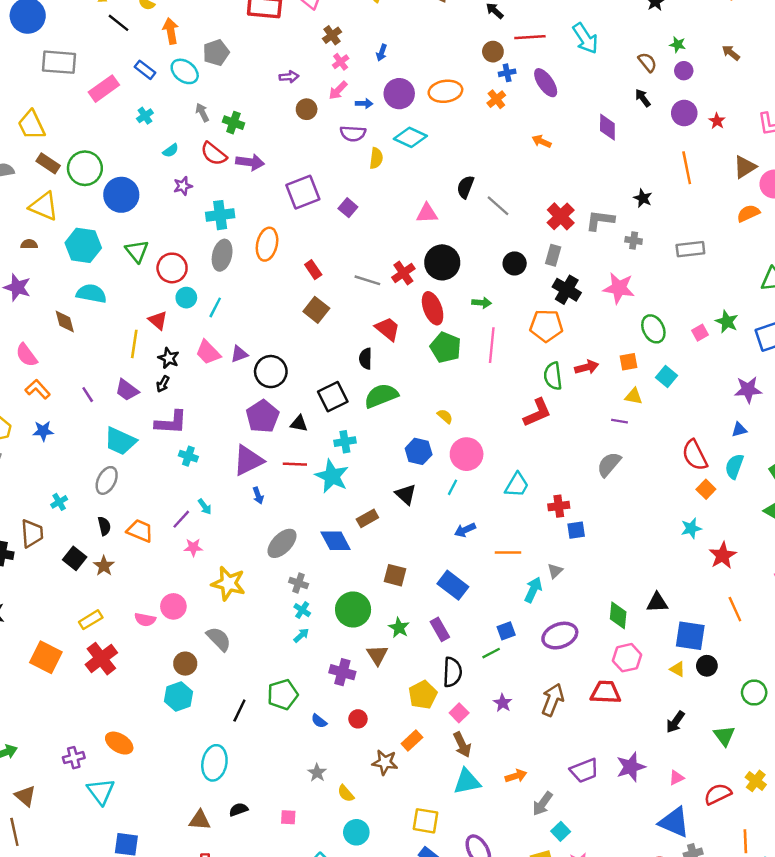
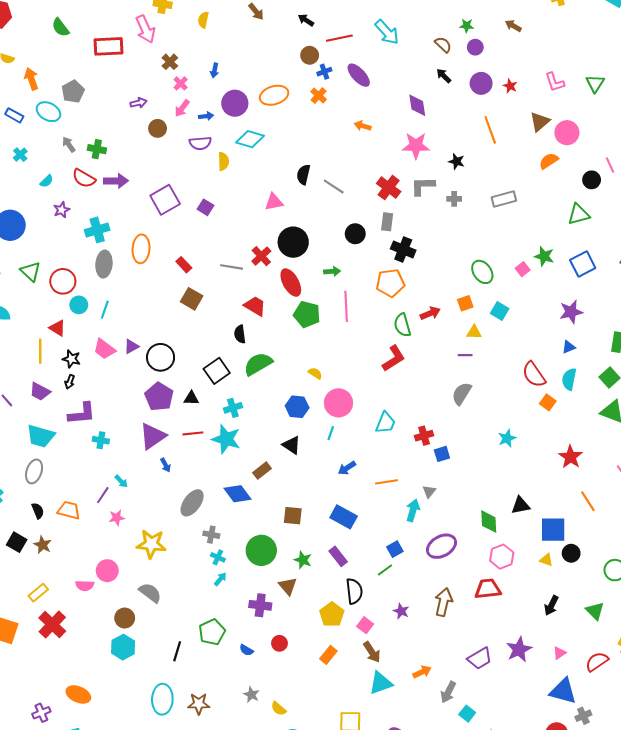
pink star: (619, 288) -> (416, 146), moved
cyan star: (691, 528) -> (507, 438), moved
brown star: (385, 762) -> (199, 704), moved

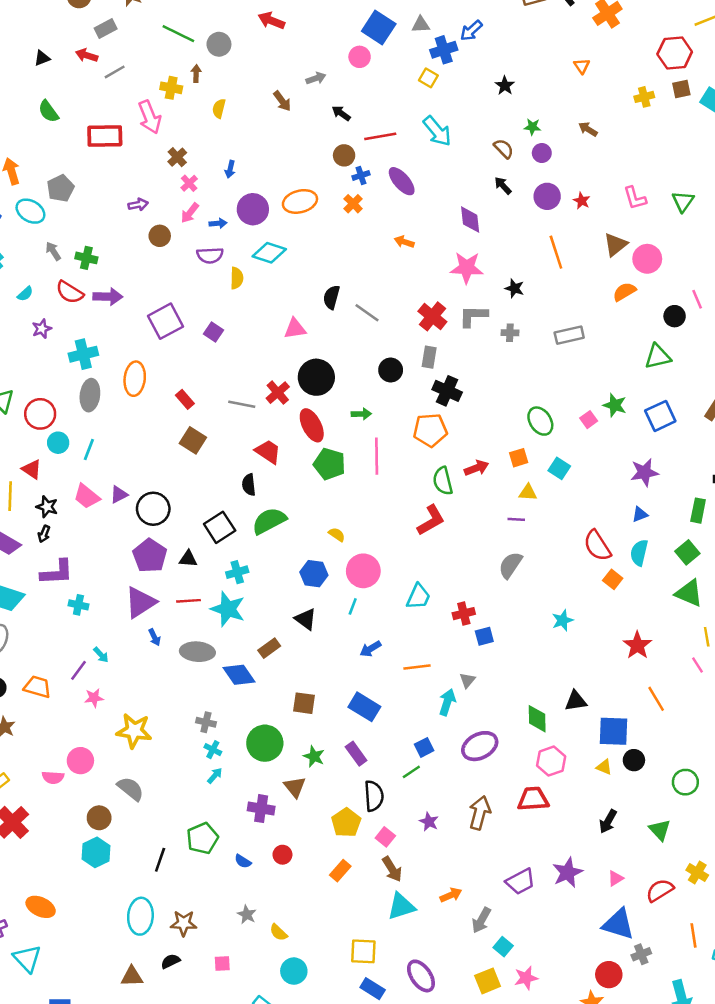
gray ellipse: (192, 503) -> (197, 652), moved, turned 56

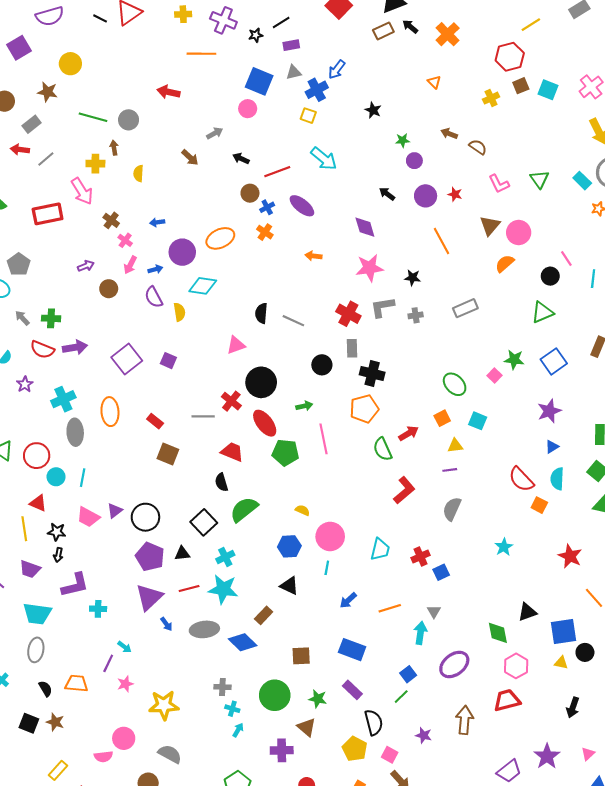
brown semicircle: (504, 149) -> (478, 147), moved
blue arrow: (230, 169) -> (157, 222), turned 80
purple semicircle: (210, 255) -> (154, 297), turned 75
red L-shape: (431, 520) -> (404, 490), moved

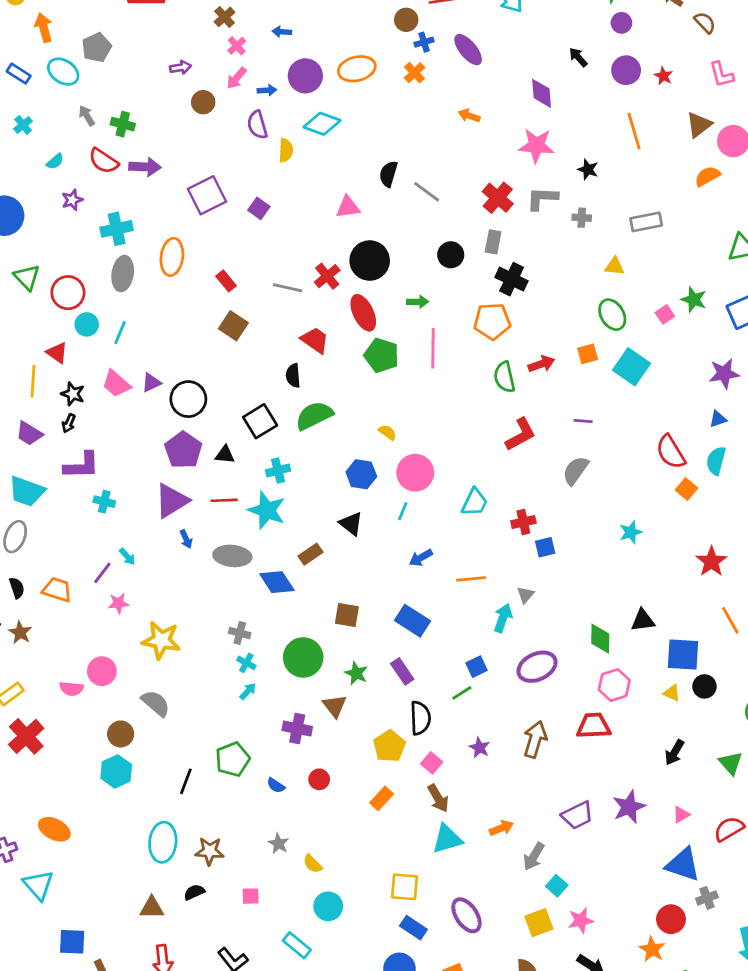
cyan square: (478, 421) -> (631, 367), size x1.5
yellow triangle: (455, 446) -> (614, 266), moved

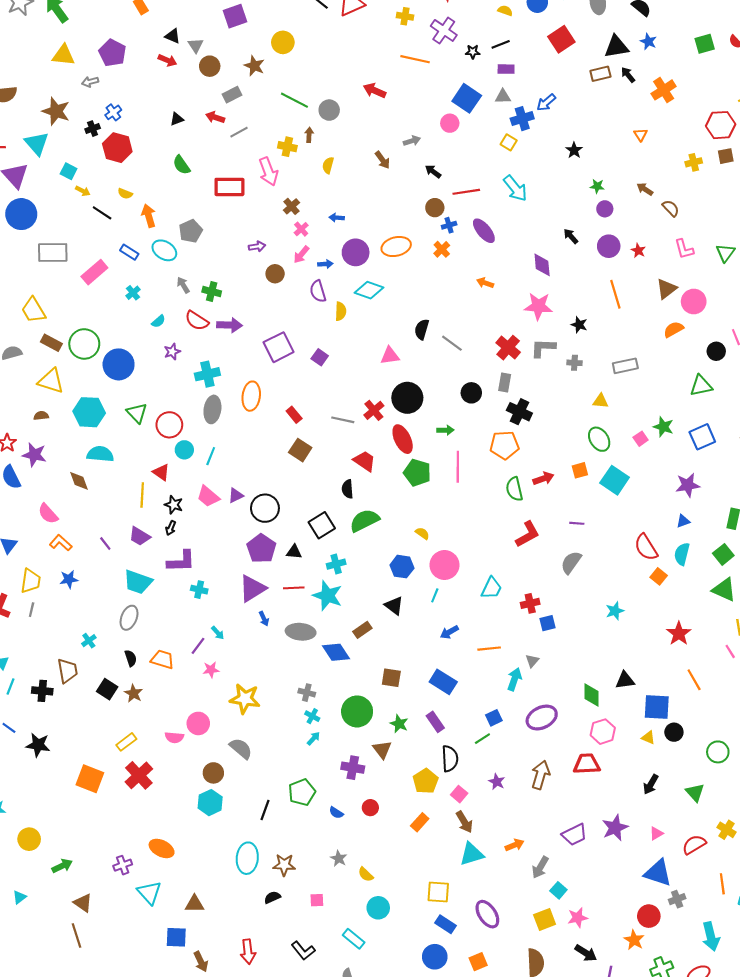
brown triangle: (152, 908) -> (195, 904), moved

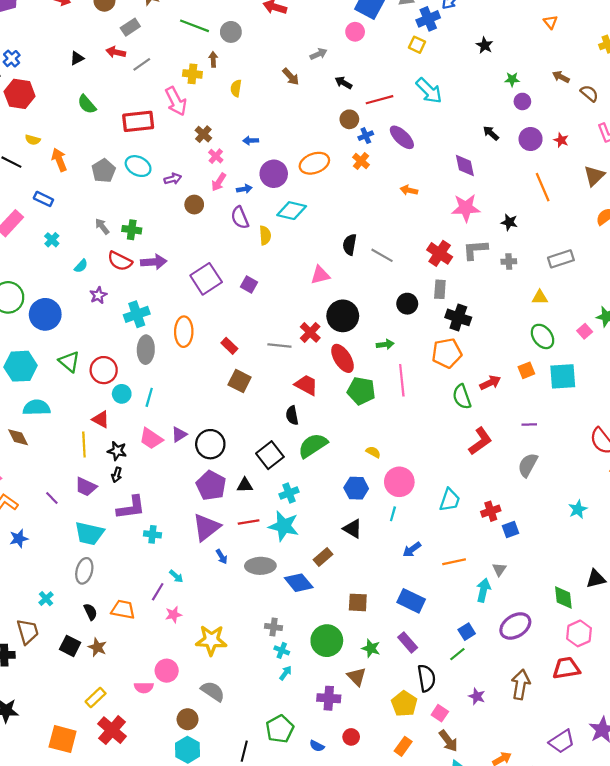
cyan ellipse: (164, 250) -> (138, 166), moved
cyan square: (615, 480) -> (563, 376), turned -32

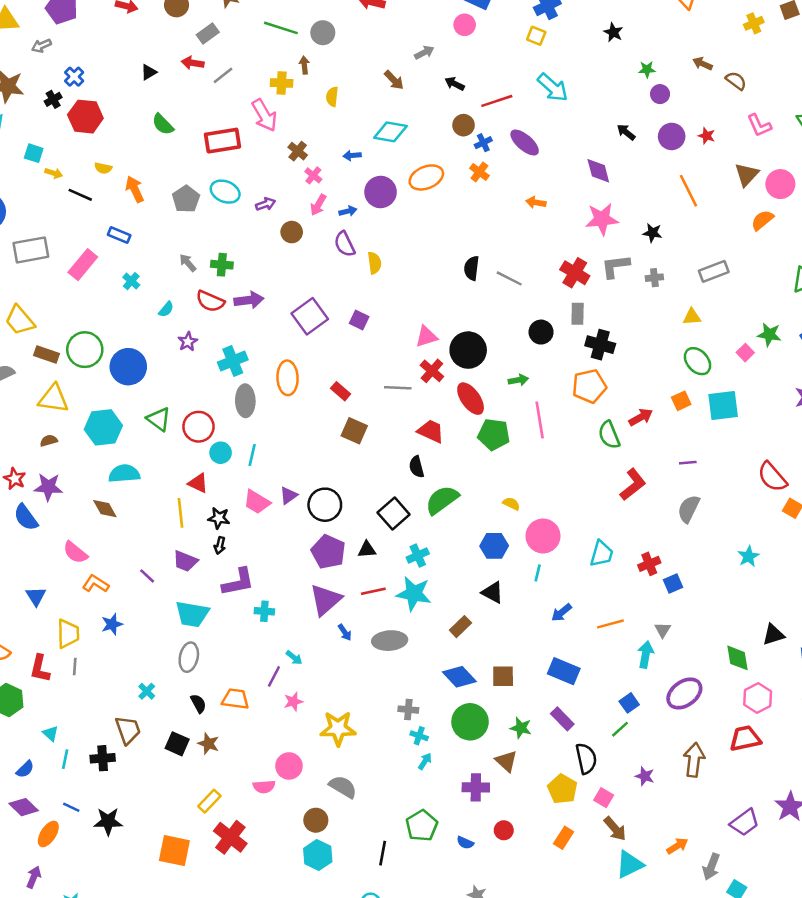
cyan diamond: (292, 211) -> (390, 132), moved
pink triangle: (320, 275) -> (426, 337), moved
blue diamond: (299, 583) -> (459, 677), moved

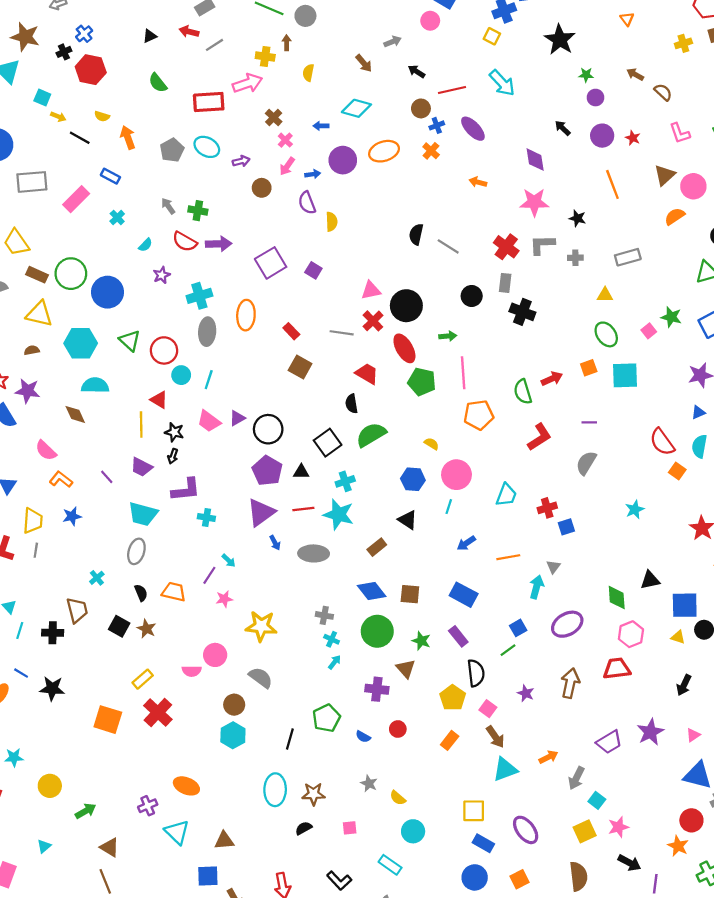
black star: (613, 32) -> (560, 40), size x1.8
pink arrow: (264, 115) -> (247, 83), turned -84
orange pentagon: (589, 386) -> (479, 415), moved

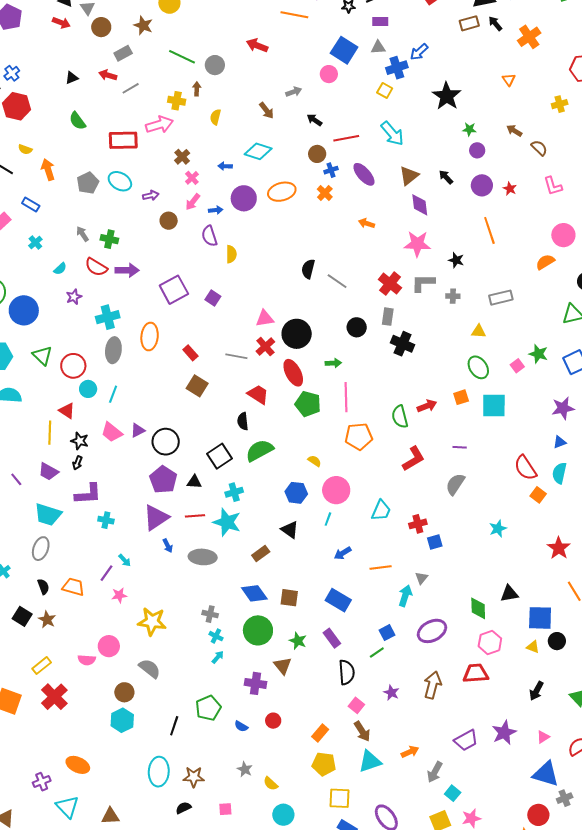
brown triangle: (665, 175) -> (409, 176), moved
yellow pentagon: (453, 698) -> (324, 764), moved, turned -30

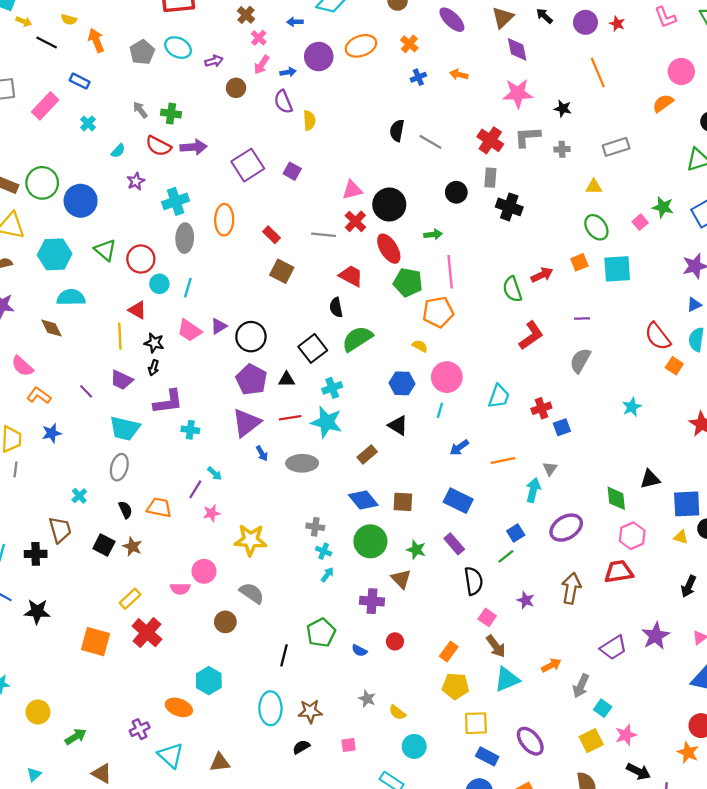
blue cross: (331, 170) -> (418, 77), moved
orange pentagon: (359, 436) -> (438, 312), moved
cyan hexagon: (122, 720) -> (209, 681), moved

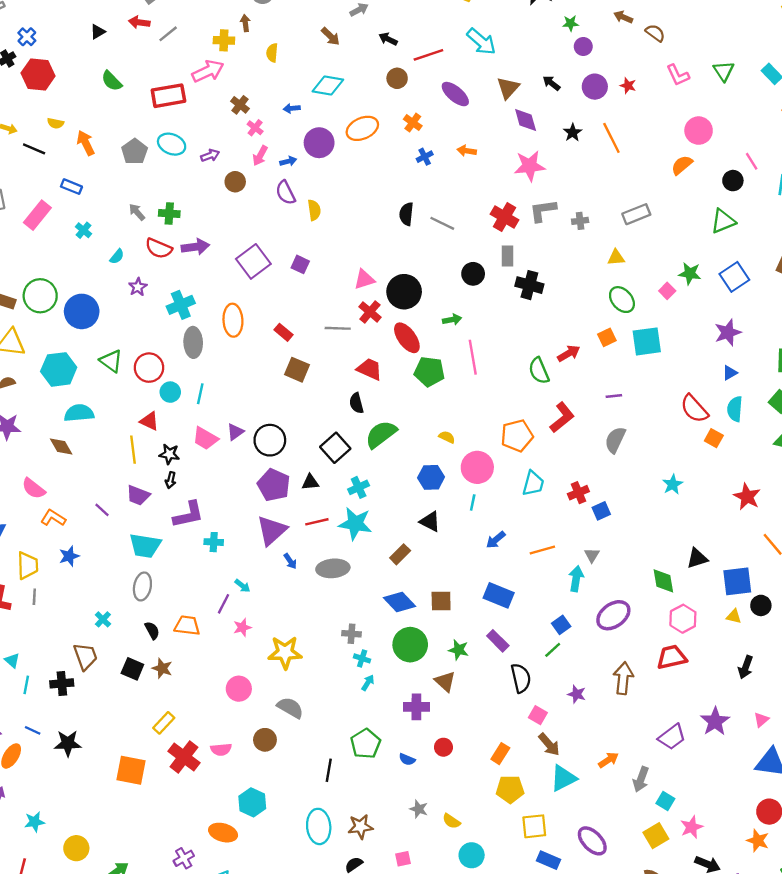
black star: (563, 109) -> (573, 133), moved, turned 30
orange pentagon: (438, 312) -> (517, 436), moved
pink semicircle: (180, 589) -> (221, 749), moved

